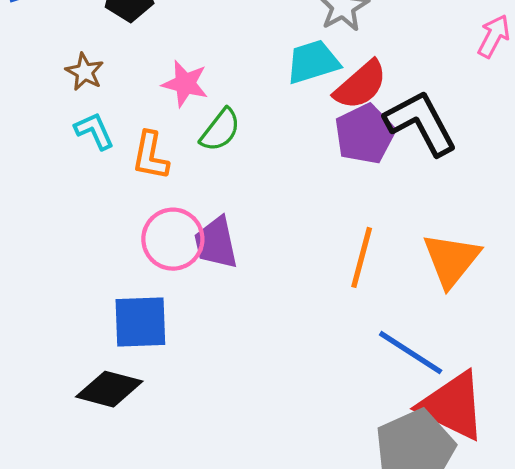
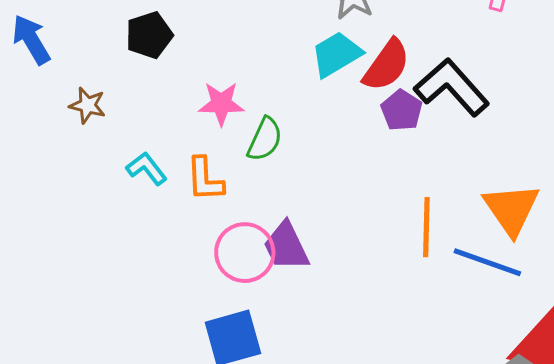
brown star: (85, 72) -> (88, 105), moved
purple pentagon: (365, 134) -> (402, 110), size x0.7
blue line: (411, 353) -> (487, 262), moved

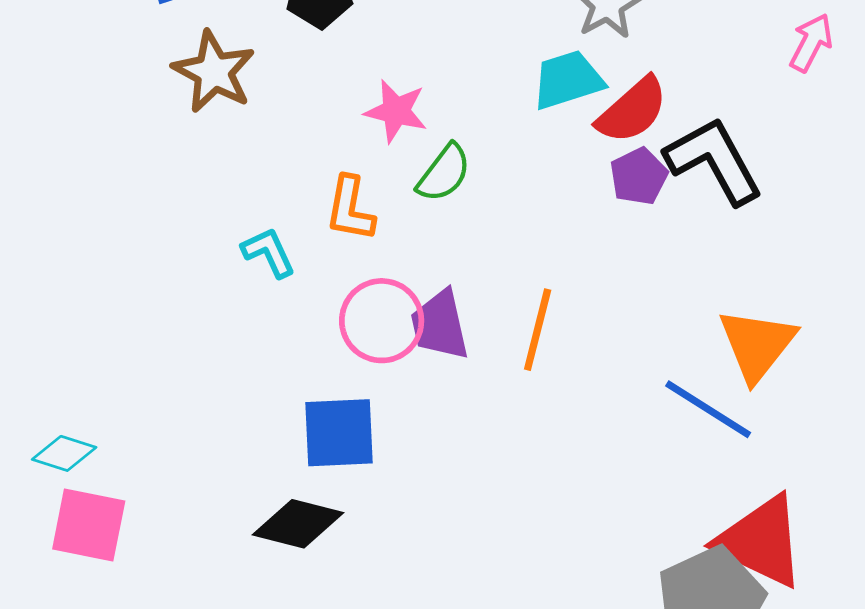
brown star: (88, 105) -> (214, 72), size x1.6
cyan L-shape: (147, 168) -> (269, 252), moved
orange line: (426, 227) -> (538, 330), moved

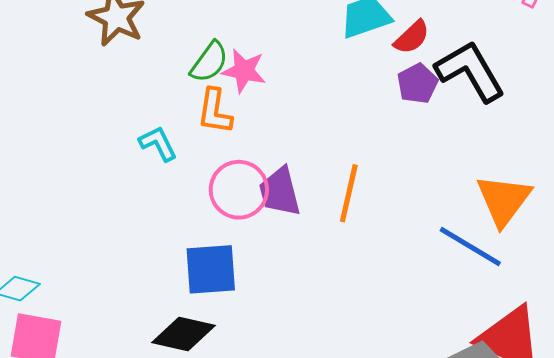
red semicircle: (632, 110) -> (412, 37), size x0.7
pink star: (396, 111) -> (244, 71), moved
green semicircle: (444, 173) -> (209, 62), moved

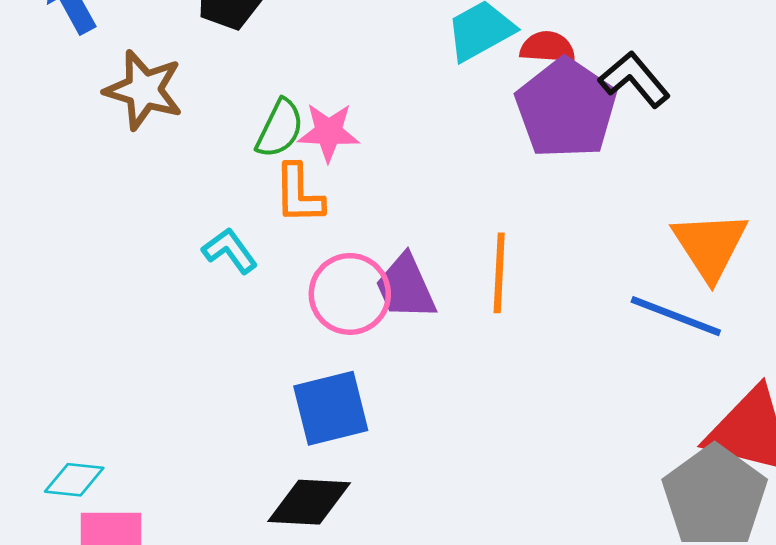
red semicircle: (412, 37) -> (547, 47), turned -123
black L-shape: (470, 71) -> (634, 79), size x0.7
purple pentagon: (417, 84) -> (566, 109), size x1.8

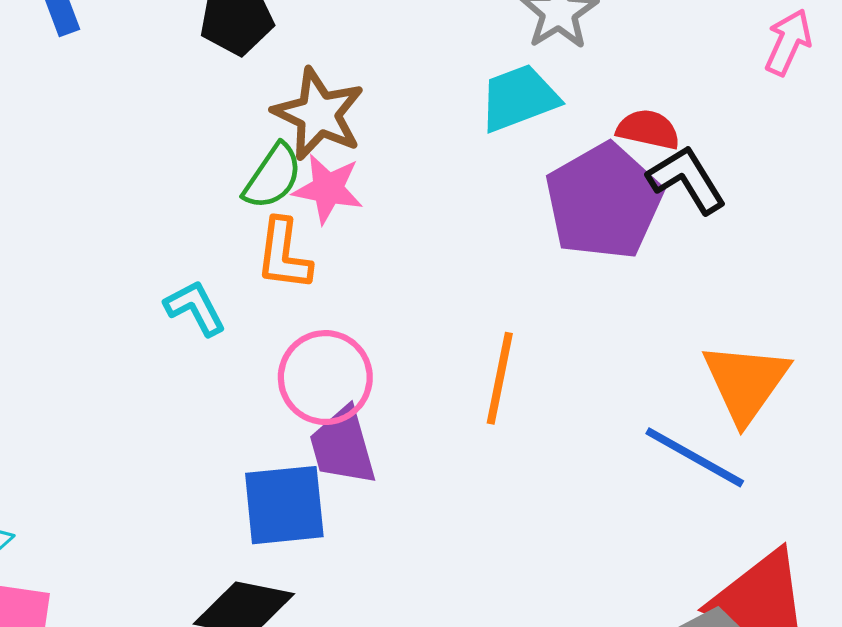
red semicircle: (547, 47) -> (648, 129), moved
brown star: (144, 90) -> (319, 114), moved
purple trapezoid: (406, 287) -> (343, 446), moved

